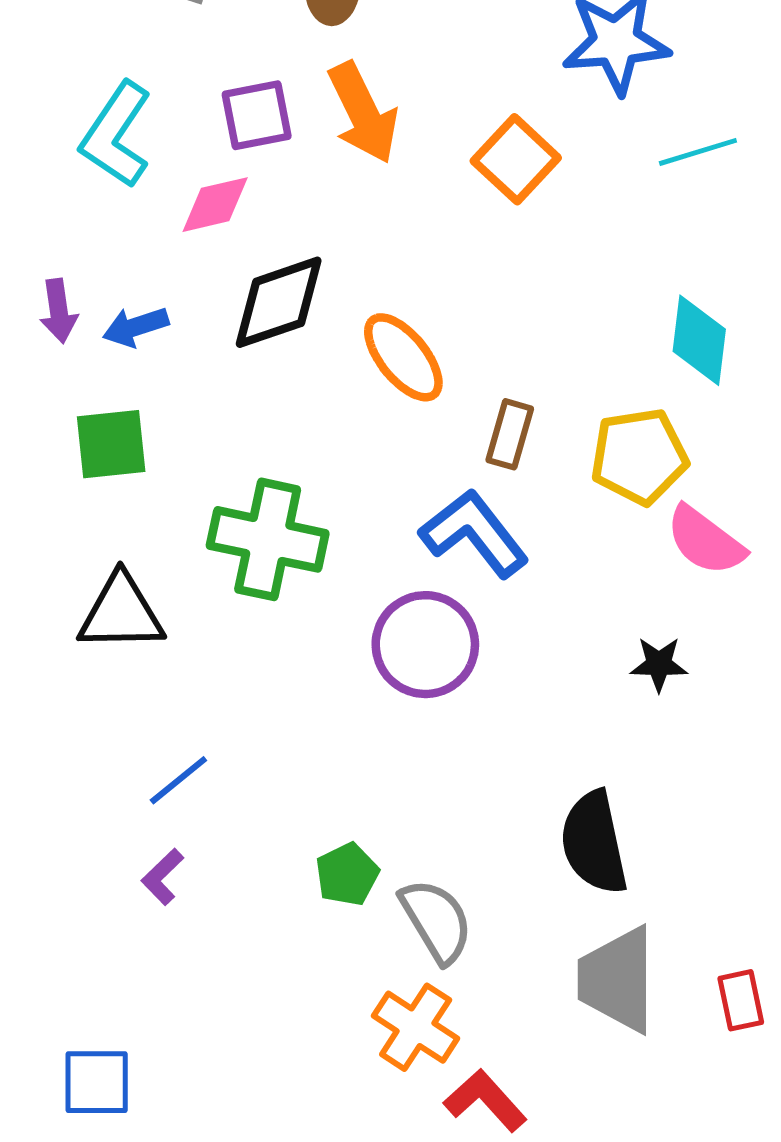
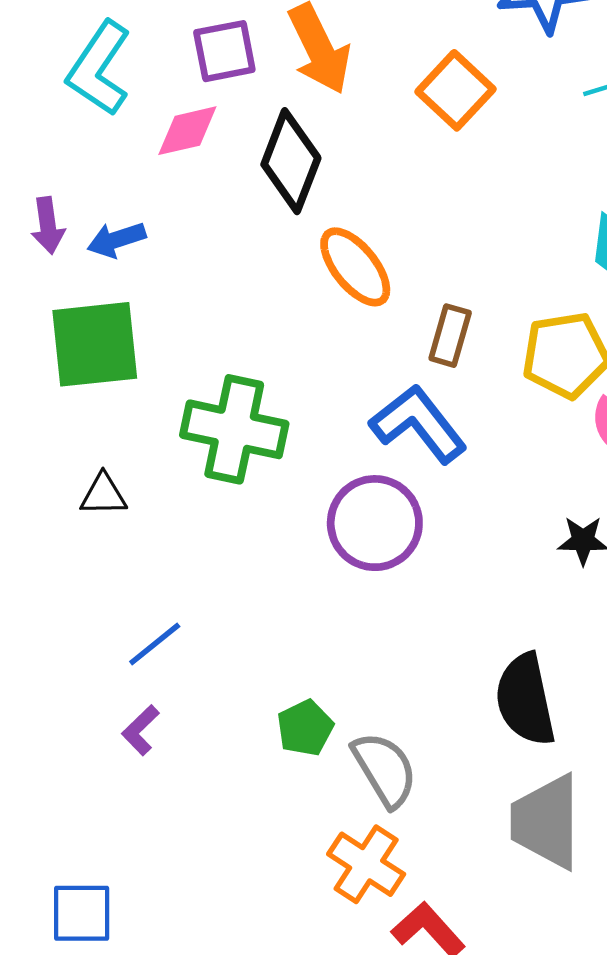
black diamond: (279, 302) -> (291, 161), moved, turned -50
green square: (111, 444) -> (95, 344), size x1.4
black triangle: (121, 613) -> (103, 495), size x0.6

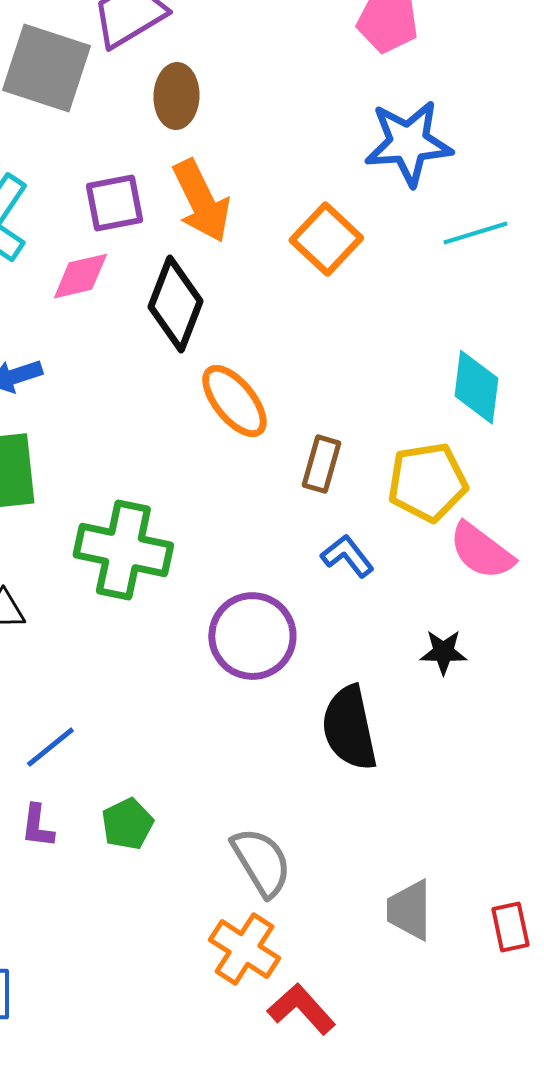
blue L-shape: (418, 424) -> (347, 556), moved, size x0.6
black semicircle: (525, 700) -> (349, 728), moved
green pentagon: (305, 728) -> (127, 824), moved
purple L-shape: (140, 730) -> (37, 826), turned -39
gray trapezoid: (546, 822) -> (409, 910), size x0.7

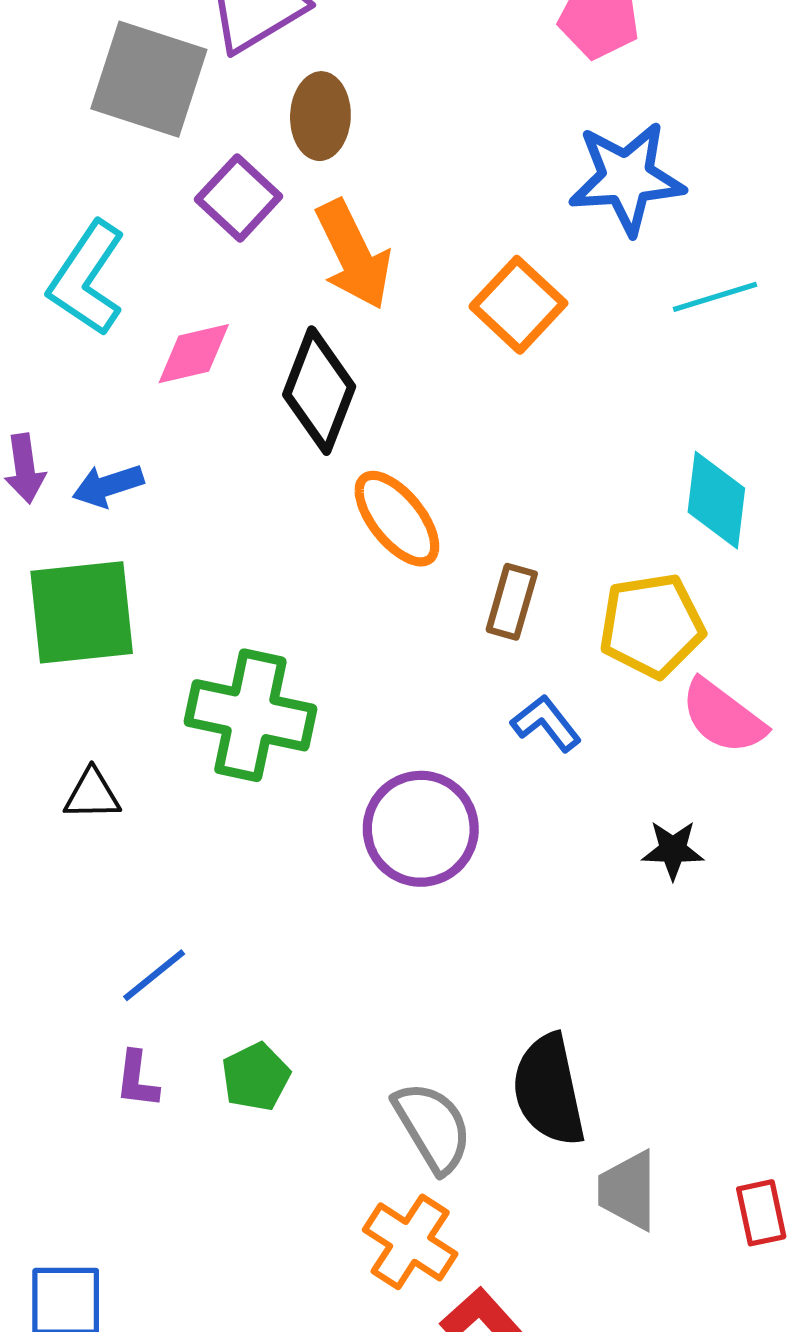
purple square: (114, 203) -> (239, 198), moved, turned -36
black semicircle: (349, 728) -> (549, 1090), moved

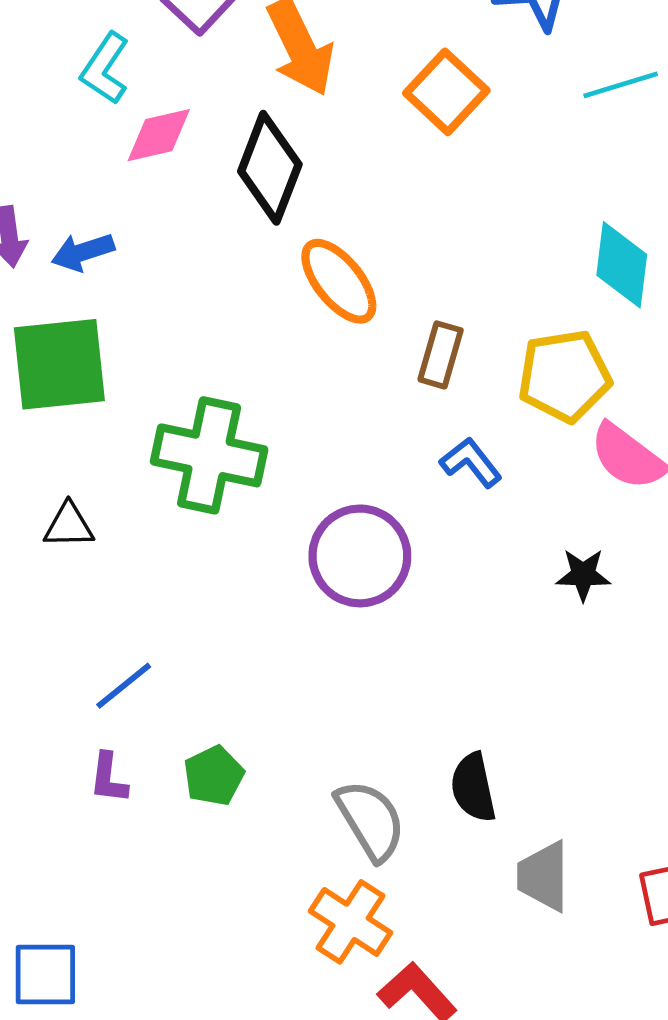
cyan L-shape: (87, 278) -> (105, 68), moved, size x0.7
black semicircle: (549, 1090) -> (473, 787), size x0.7

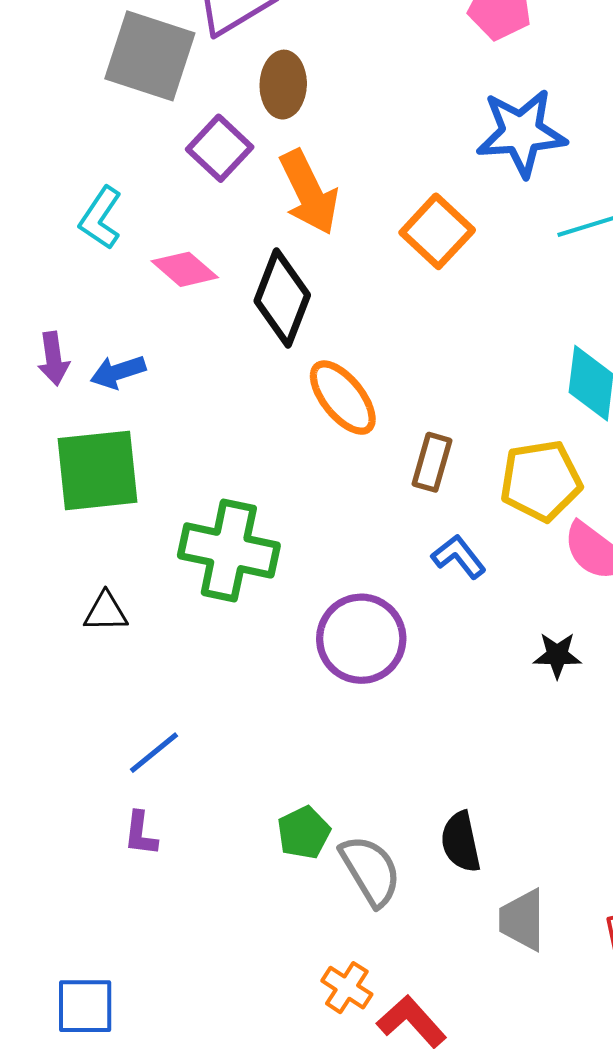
cyan L-shape: (105, 68) -> (101, 218), moved
pink diamond: (159, 135) -> (185, 269), turned 54
green pentagon: (214, 776) -> (304, 833), moved
orange cross: (351, 922) -> (347, 988), moved, size x0.7

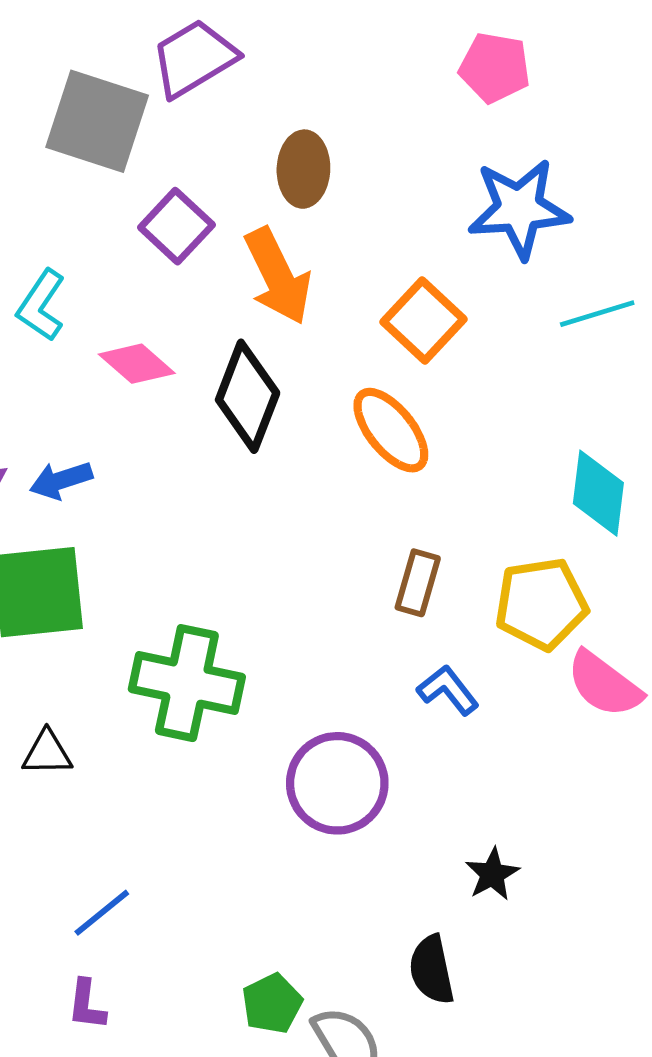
brown ellipse: (283, 85) -> (303, 169), moved
orange ellipse: (343, 398) -> (391, 430), moved
black star: (557, 655) -> (492, 874), moved, turned -30
black semicircle: (461, 842) -> (432, 970), moved

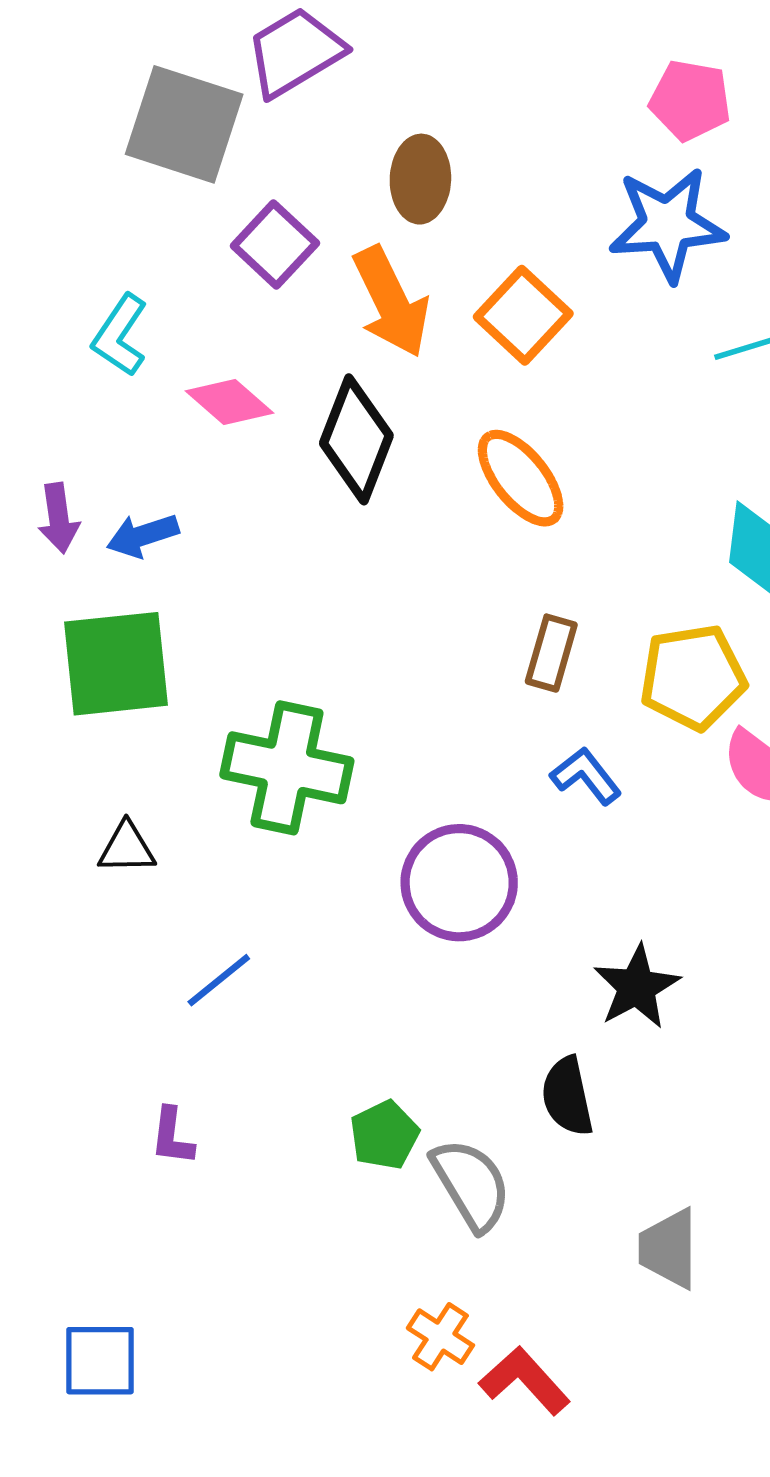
pink pentagon: (495, 68) -> (690, 100), moved
orange square: (424, 321) -> (523, 315), moved
black star: (492, 874) -> (637, 987), size x1.4
blue line: (102, 913) -> (219, 980), moved

